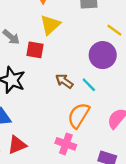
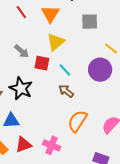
cyan line: (89, 85) -> (65, 70), moved
pink cross: (66, 144) -> (52, 145), moved

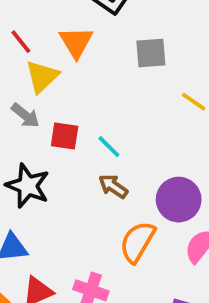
yellow triangle: (56, 42) -> (42, 77), moved
purple circle: (100, 70) -> (179, 200), moved

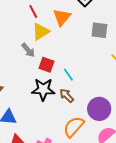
black star: (28, 186) -> (43, 89), moved, turned -30

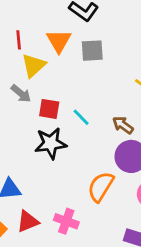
red line: (33, 11) -> (19, 40), turned 32
gray square: (99, 30) -> (92, 51), moved
brown arrow: (67, 96) -> (123, 125), moved

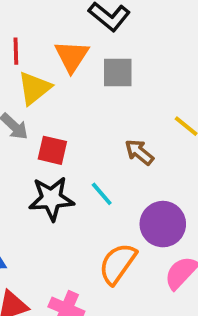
cyan line: (81, 117) -> (102, 194), moved
brown arrow: (123, 125) -> (139, 152), moved

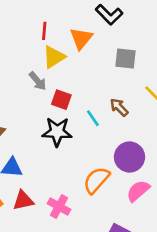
gray square: (118, 73) -> (125, 59), moved
cyan line: (102, 194) -> (93, 118), moved

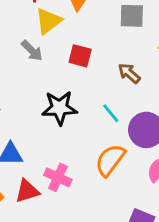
red square: (61, 100) -> (80, 56), moved
cyan line: (93, 118) -> (111, 113), moved
pink cross: (59, 206) -> (58, 177), moved

